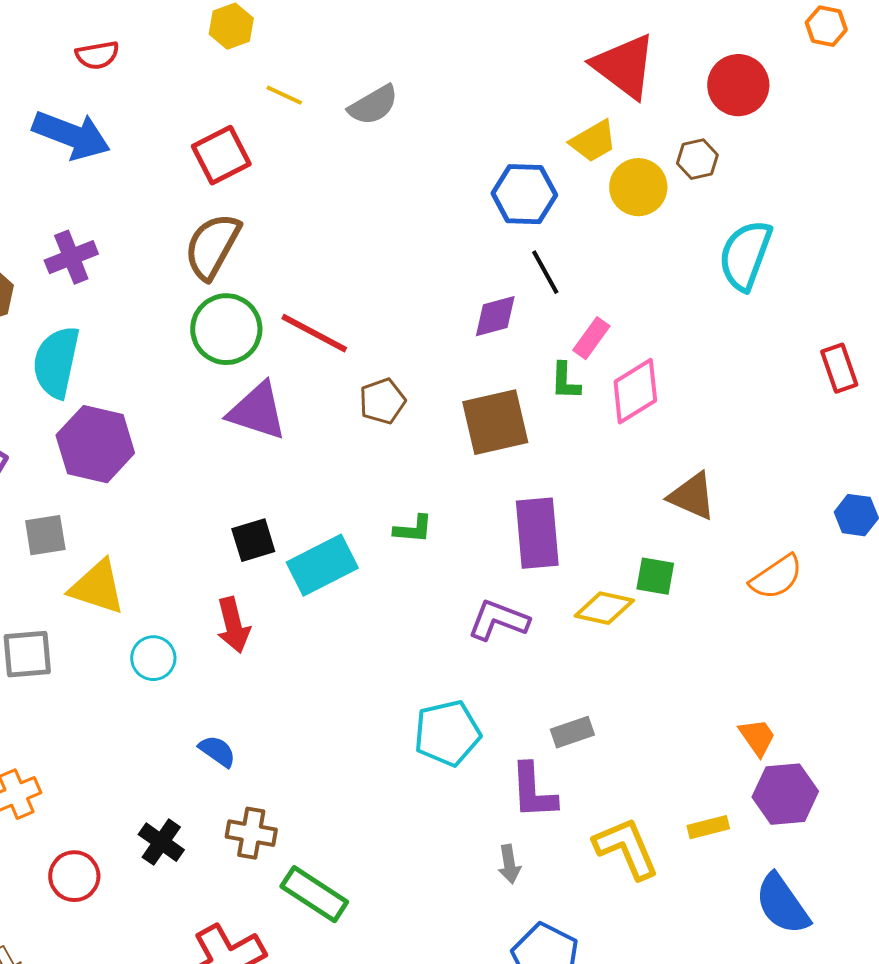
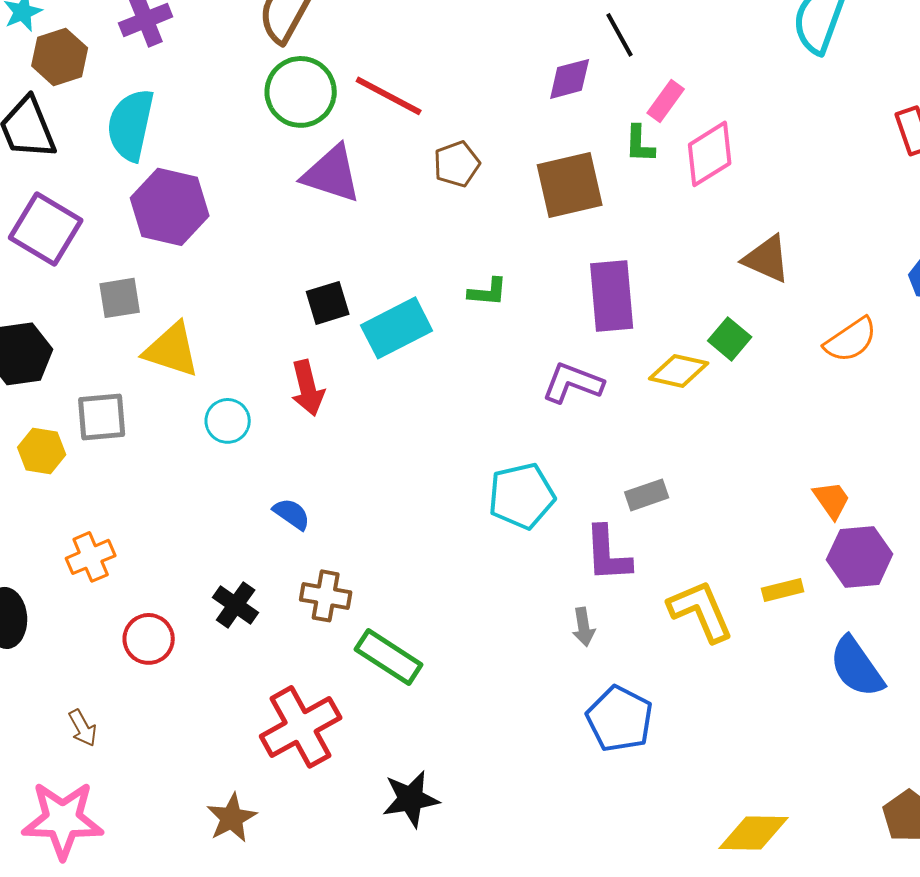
green square: (655, 576) -> (730, 339), turned 30

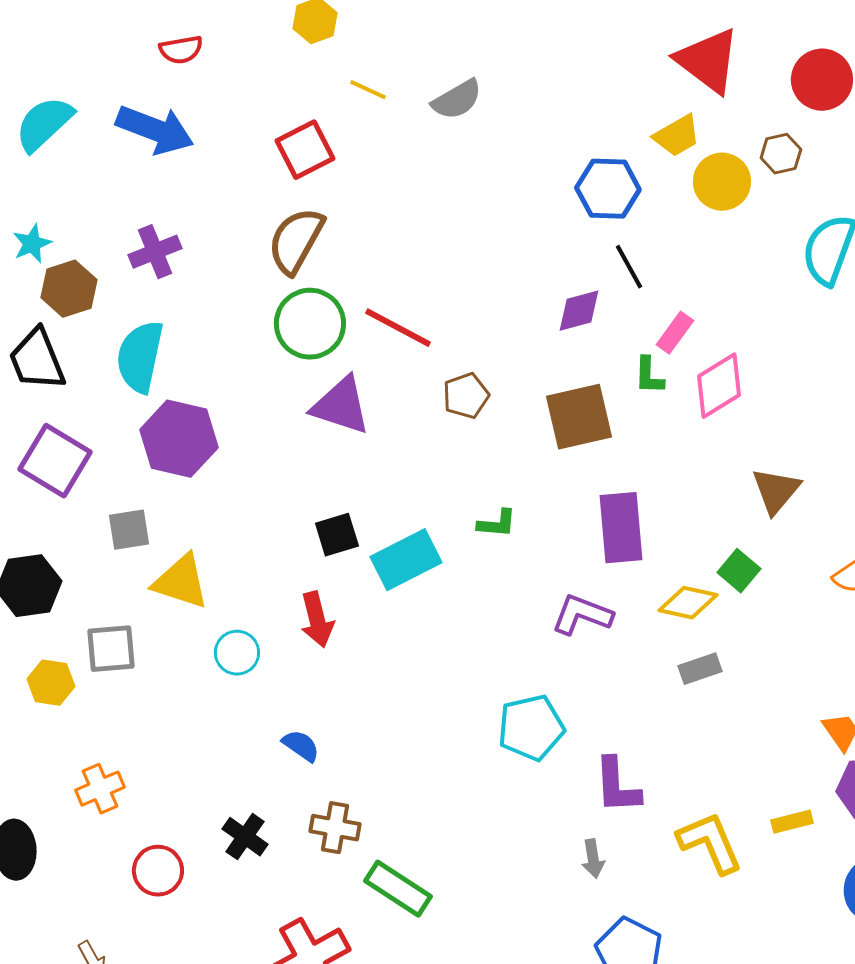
brown triangle: (767, 259) -> (776, 491), turned 46
gray rectangle: (647, 495) -> (700, 669), moved

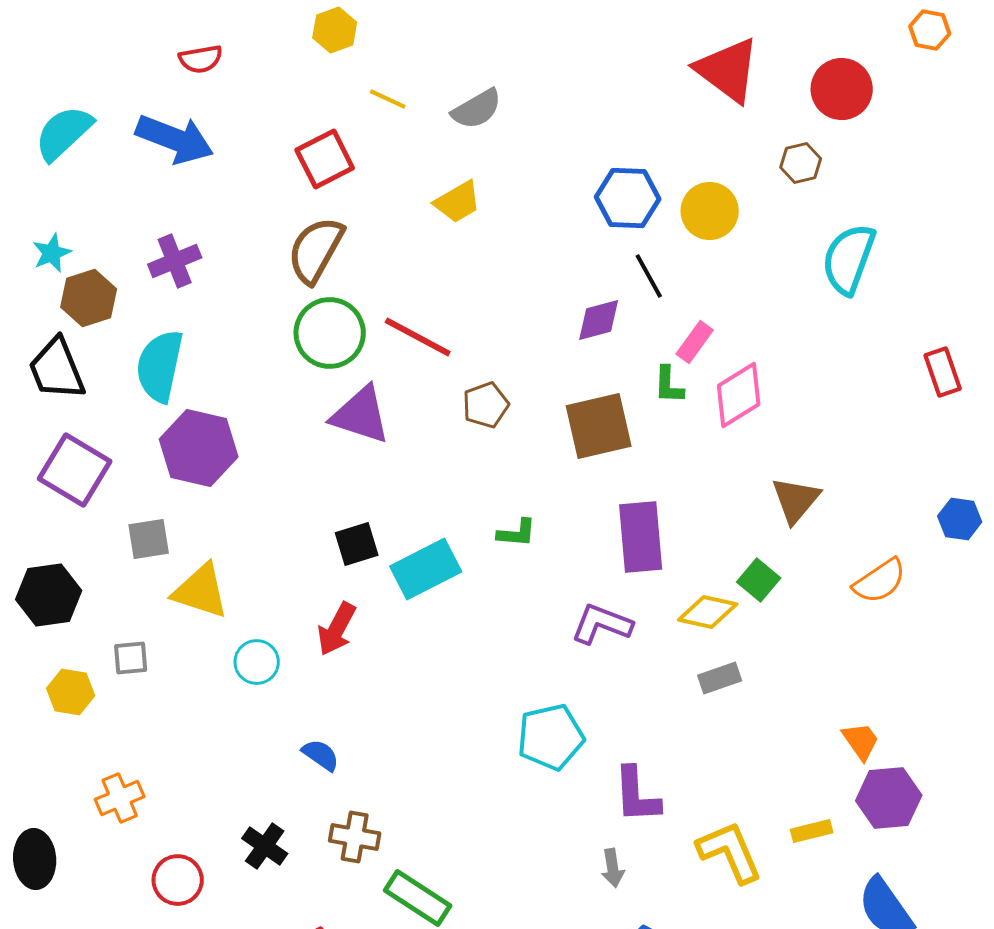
yellow trapezoid: (677, 136) -> (458, 202), moved
yellow circle: (722, 182) -> (710, 211), moved
red arrow: (317, 620) -> (337, 629), turned 42
gray square: (111, 649) -> (131, 658), size x0.7

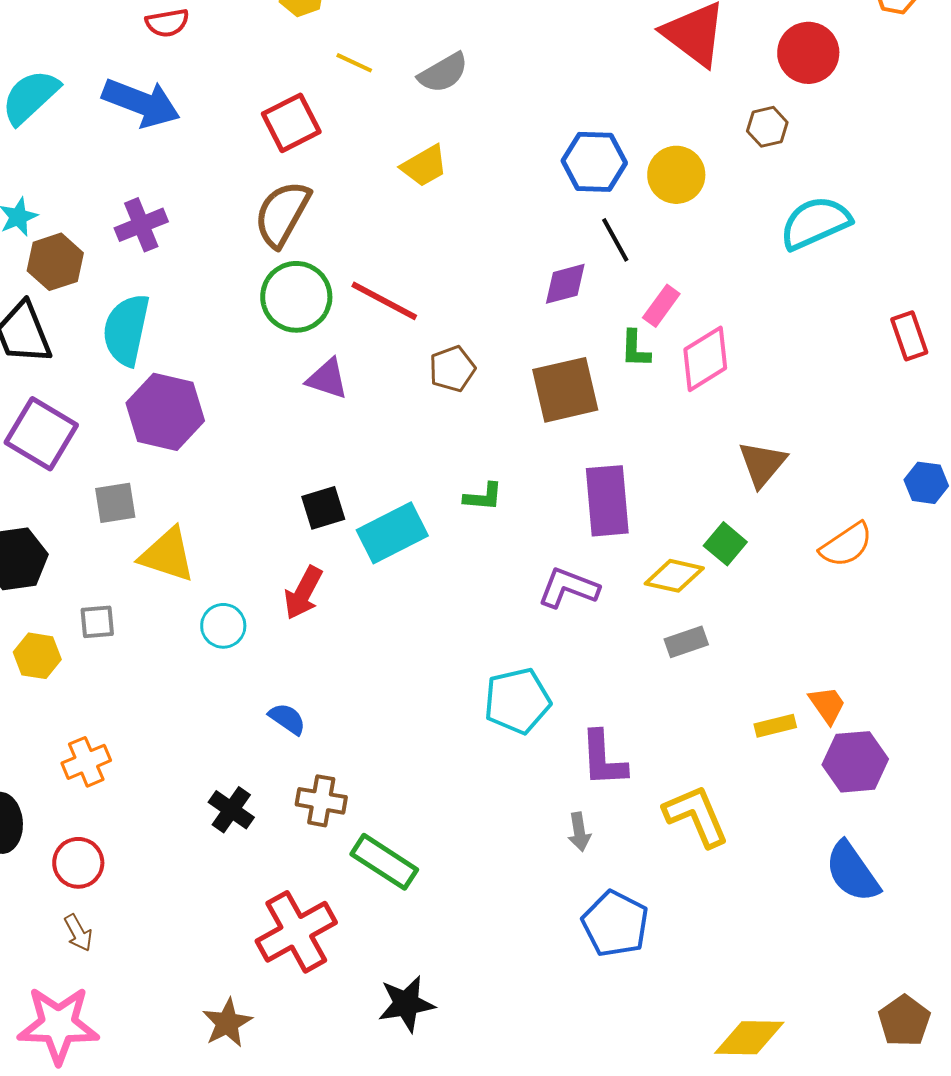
cyan semicircle: (849, 259) -> (815, 223), turned 46
purple triangle: (361, 415) -> (327, 379), size x0.7
yellow rectangle: (812, 831) -> (775, 726), moved
red circle: (178, 880) -> (78, 863), moved

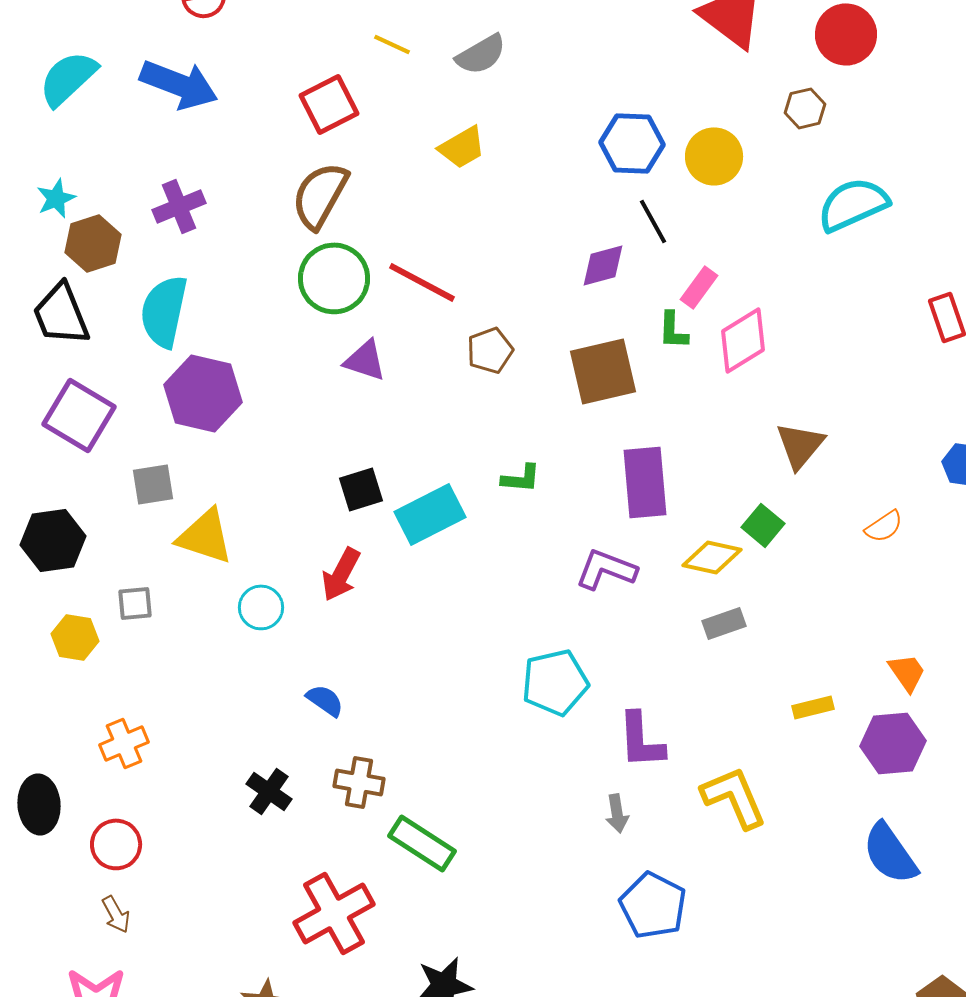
orange semicircle: (846, 545) -> (884, 526), size x0.7
orange trapezoid: (827, 705) -> (907, 672), moved

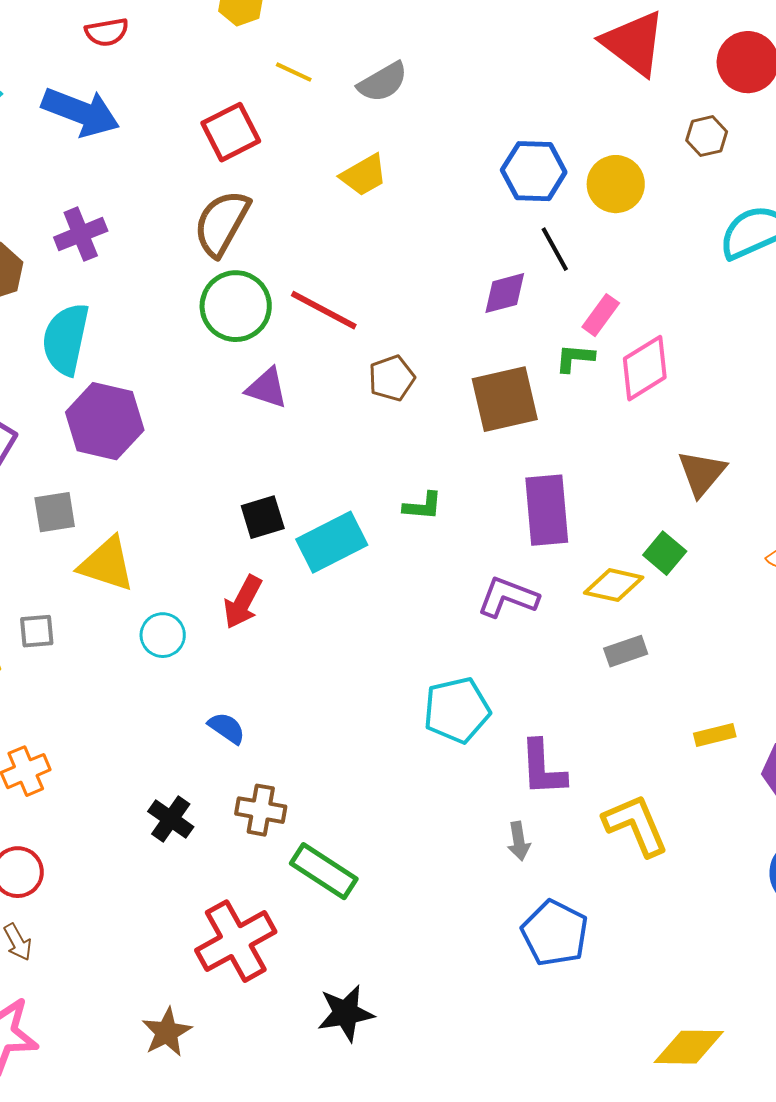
green L-shape: (673, 330) -> (575, 358), turned 93

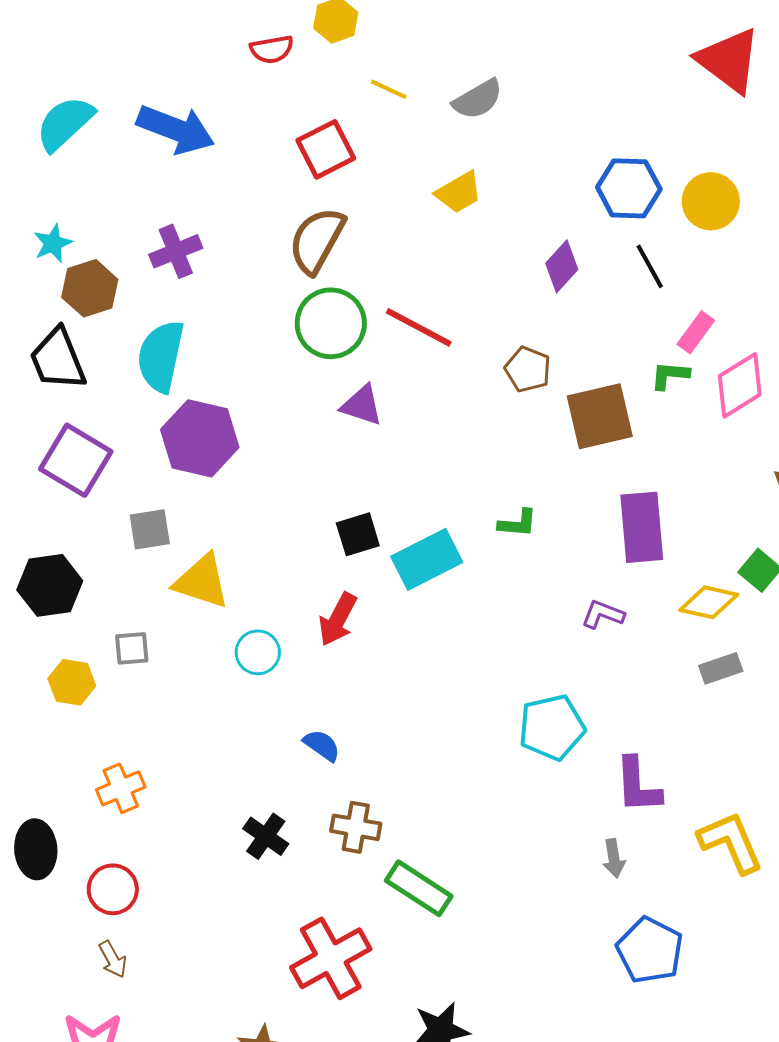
red semicircle: (107, 32) -> (272, 49), moved
purple diamond: (505, 293) -> (562, 266), moved, turned -33
brown pentagon: (392, 378) -> (528, 369), moved, turned -30
purple L-shape: (508, 597) -> (603, 614), size x0.7

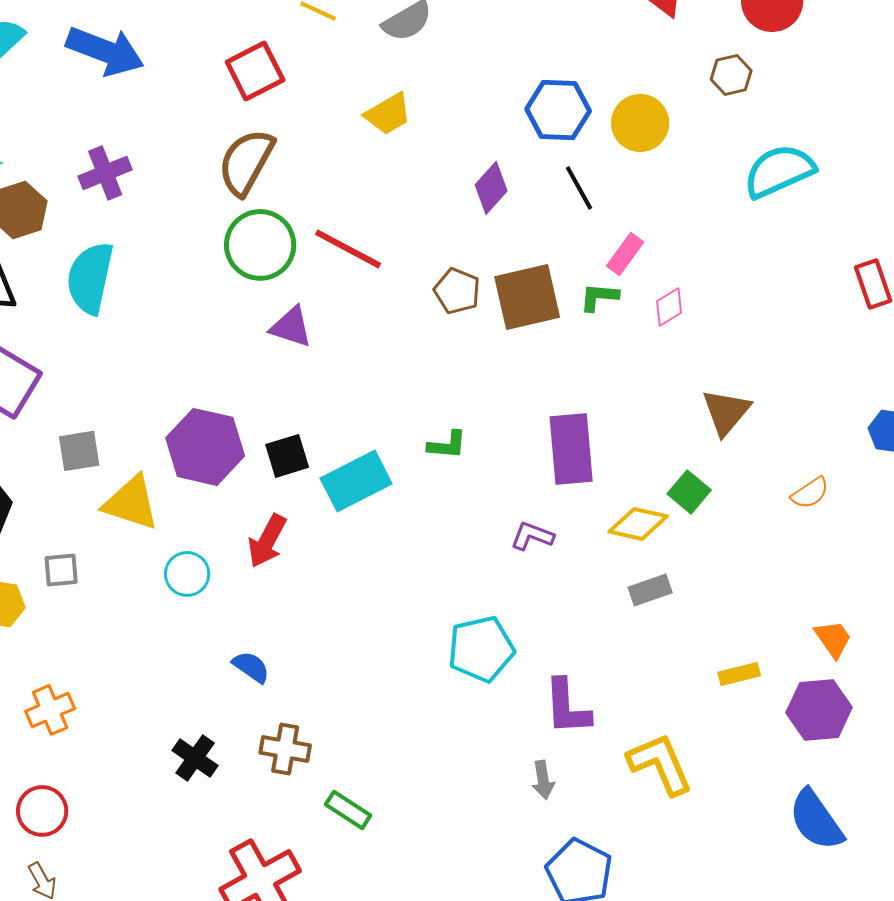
pink diamond: (740, 385) -> (669, 307), size x0.6
brown square: (600, 416) -> (527, 297), moved
purple hexagon: (200, 438) -> (205, 447), moved
green rectangle: (419, 888) -> (348, 810), size x0.7

